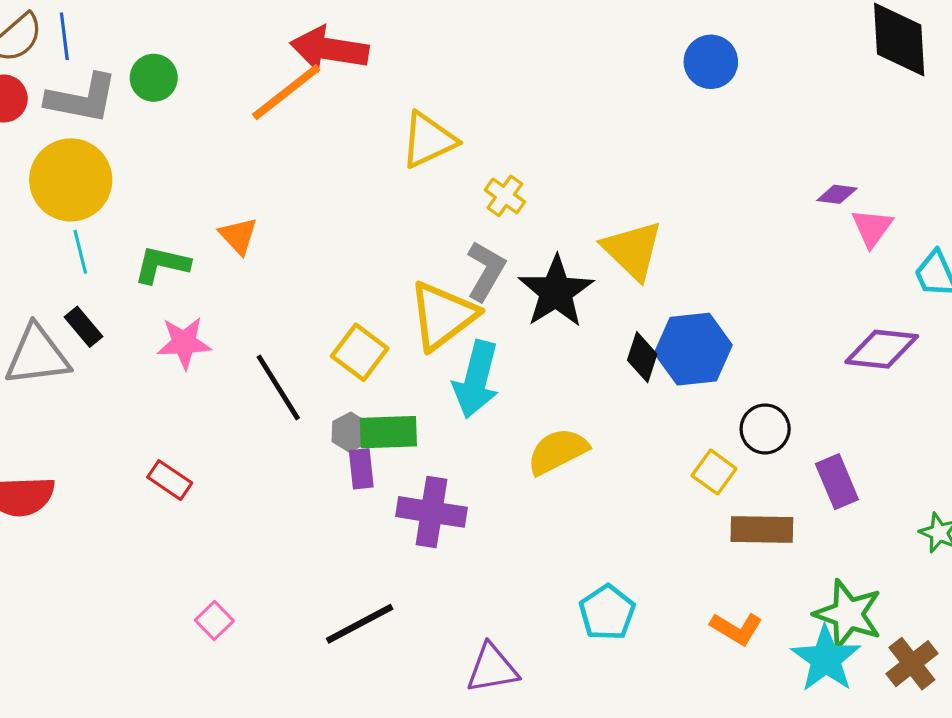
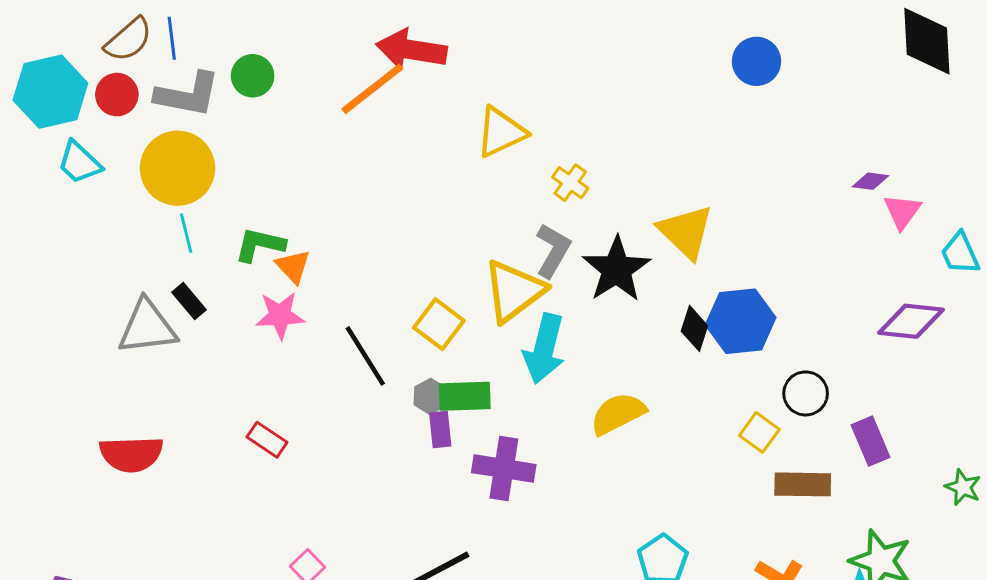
orange triangle: (238, 236) -> (293, 266), moved

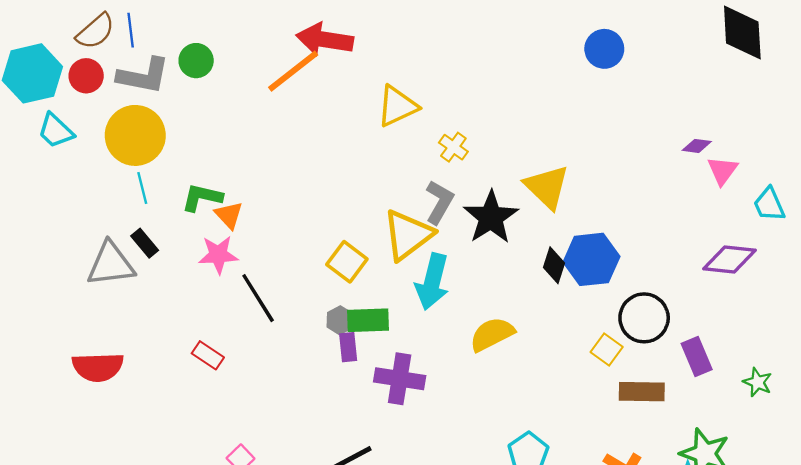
black line: (365, 356) -> (258, 298), moved
black circle: (806, 393) -> (644, 318), size x1.4
green star: (963, 487) -> (758, 382), moved

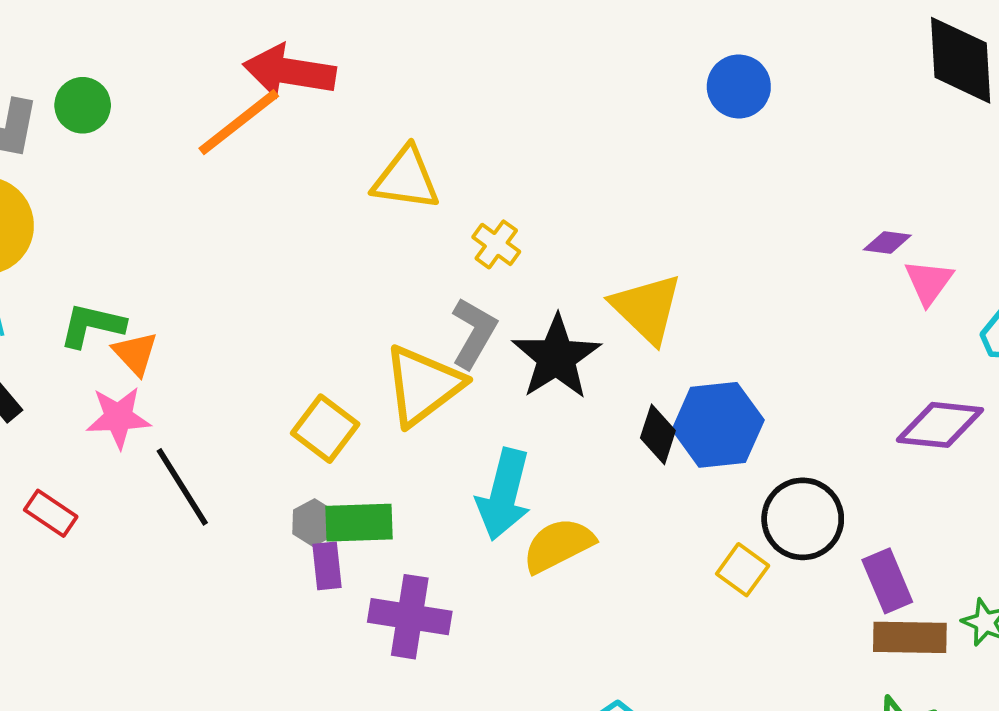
yellow triangle: (397, 106) -> (406, 179), turned 33
cyan arrow: (432, 282) -> (504, 494), moved
red rectangle: (208, 355) -> (51, 513), moved
brown rectangle: (642, 392) -> (910, 637), moved

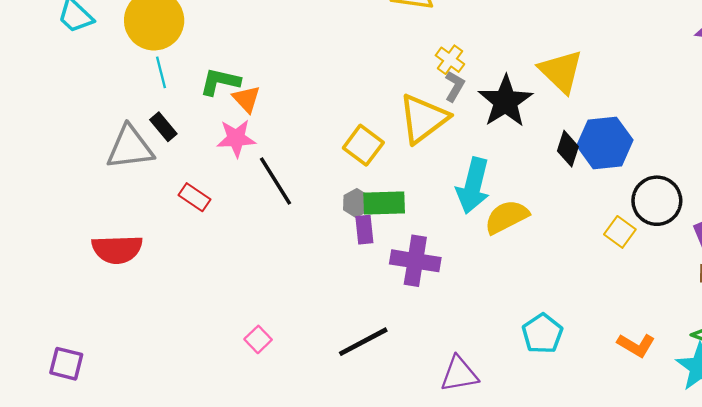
yellow cross: (496, 244) -> (450, 60), moved
gray L-shape: (474, 333) -> (455, 86), size x0.7

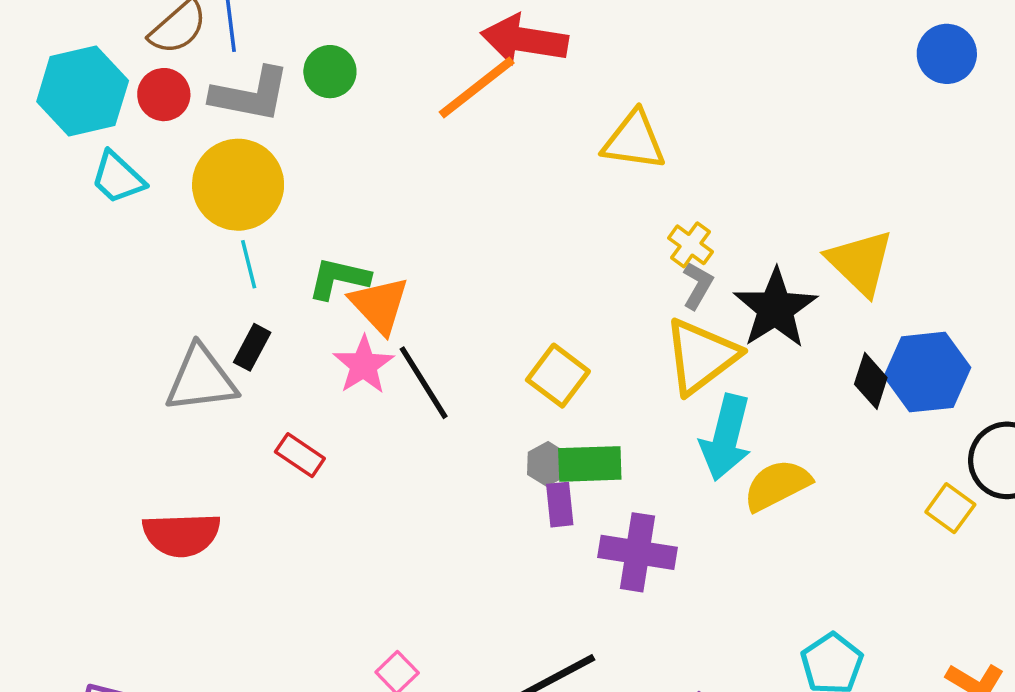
orange triangle: (247, 99) -> (379, 305), size x1.4
yellow triangle: (423, 119) -> (701, 356), moved
black rectangle: (163, 127) -> (252, 347), turned 68
pink star: (236, 138) -> (364, 365), turned -30
black line: (275, 181) -> (424, 383), moved

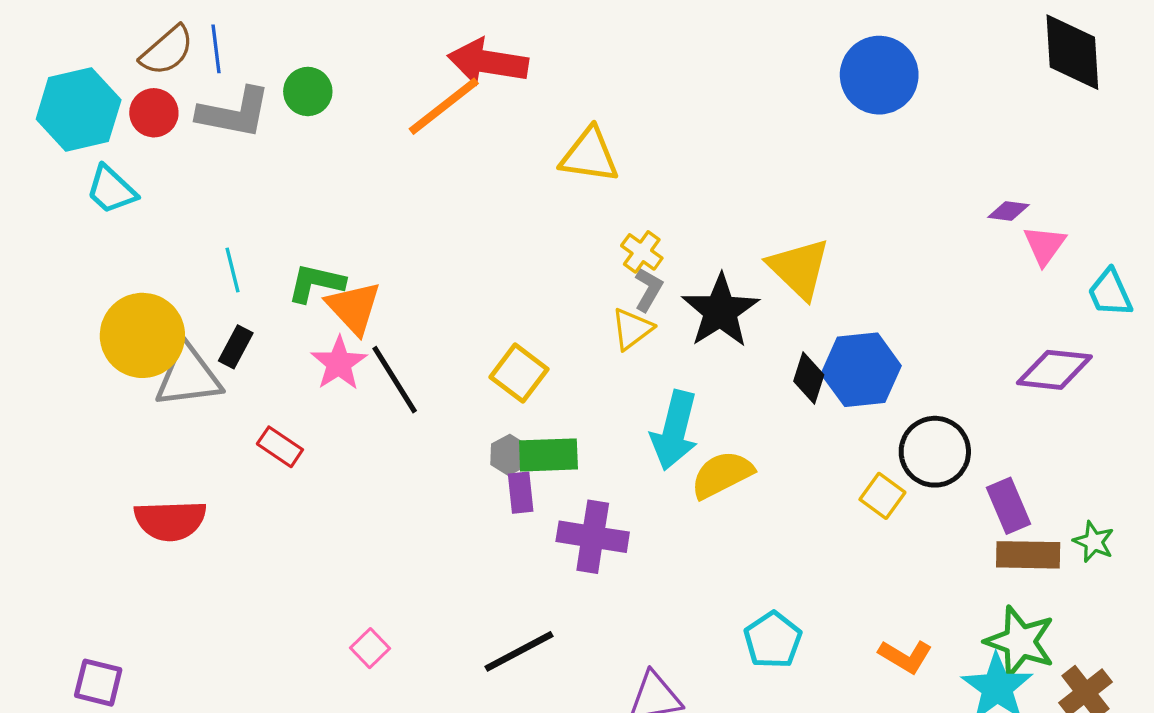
blue circle: (947, 54) -> (879, 75), size x1.4
yellow circle: (238, 185) -> (142, 335), moved
yellow triangle: (701, 356) -> (632, 329), moved, size x0.6

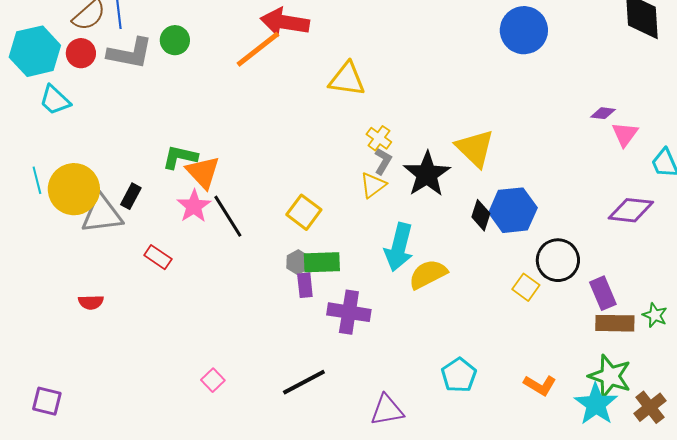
cyan line: (232, 270) -> (37, 180), moved
red semicircle: (170, 520) -> (91, 302), size x0.6

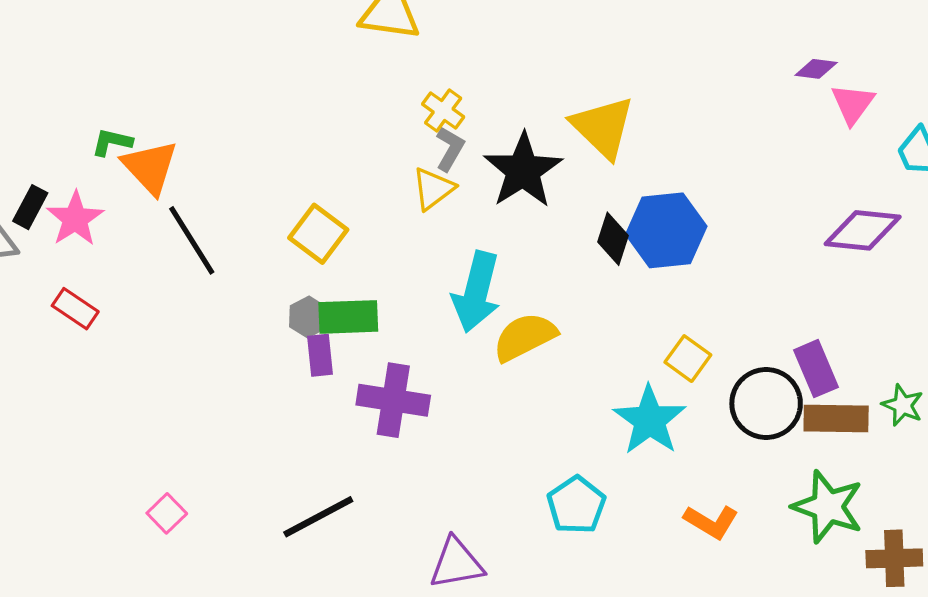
green L-shape: (180, 157) -> (112, 142), size x0.7
pink star: (194, 206) -> (75, 219), moved
black circle: (558, 260) -> (766, 404), moved
cyan star: (596, 404) -> (650, 420), moved
brown cross: (650, 407) -> (894, 558), turned 36

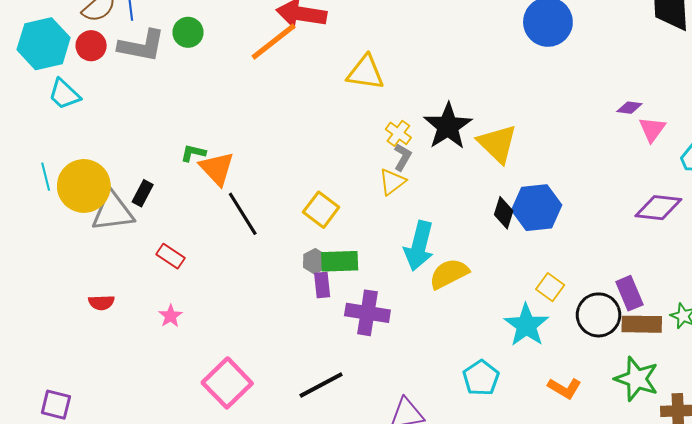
black star: (523, 170) -> (448, 126), moved
pink star: (75, 219) -> (170, 316), moved, size x0.7
pink square: (167, 513) -> (227, 383), size x2.0

